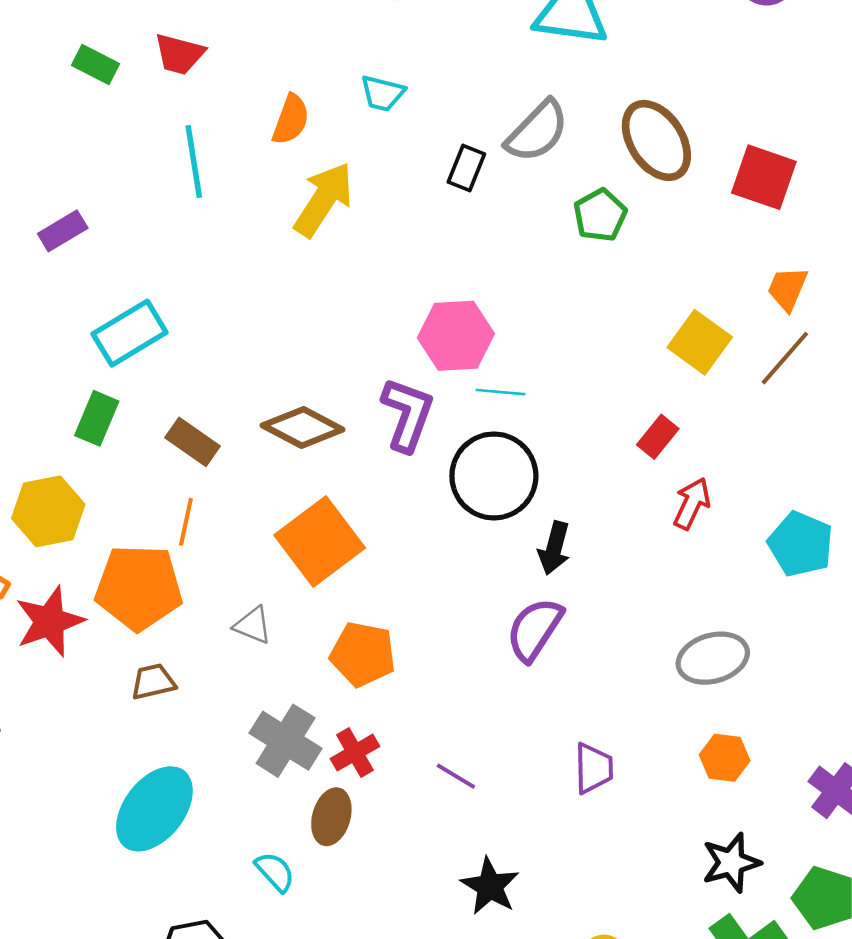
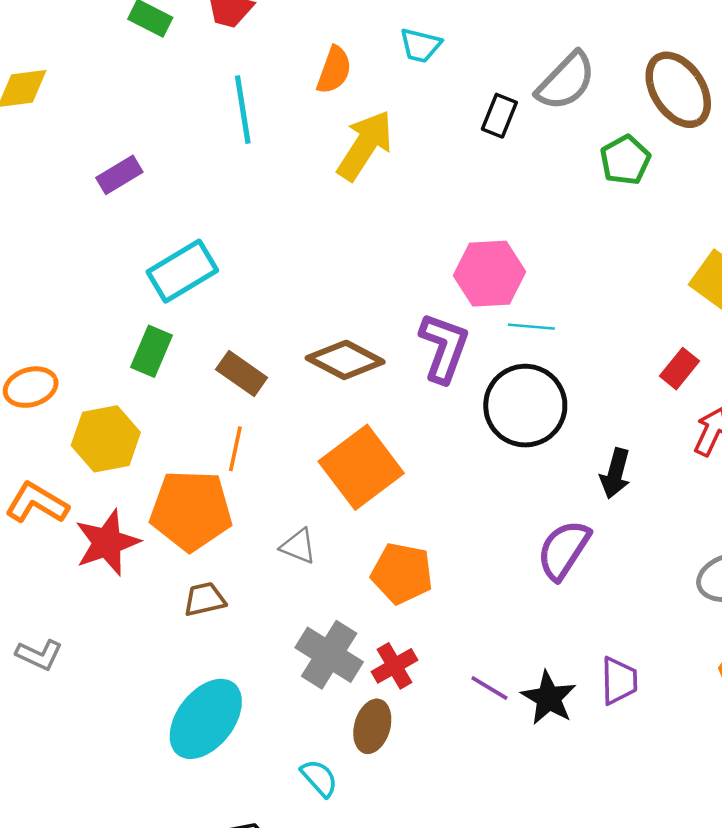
black arrow: (554, 548) -> (615, 473), moved
black star: (490, 886) -> (549, 698), moved

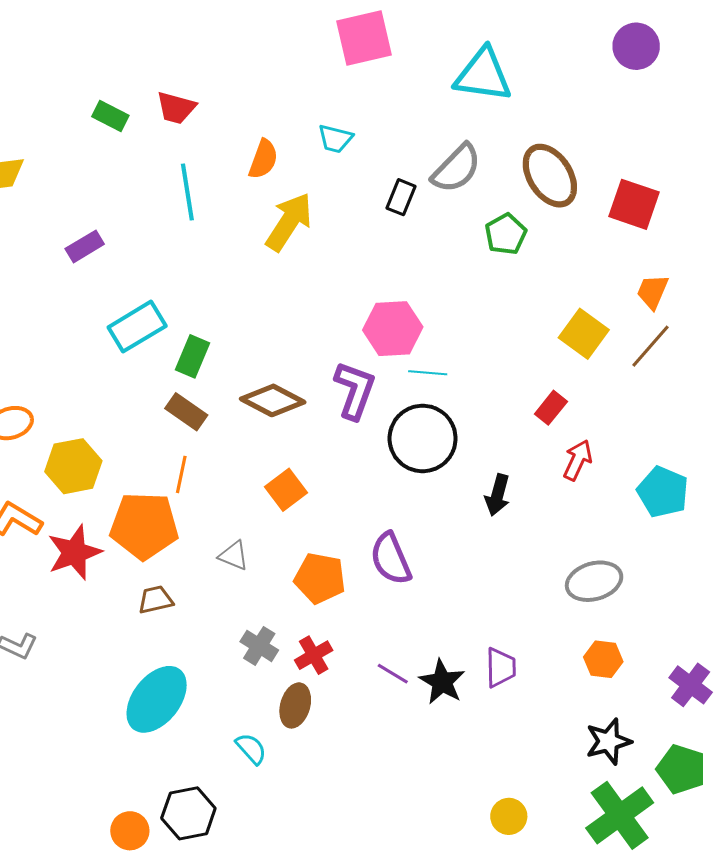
green rectangle: (151, 351) -> (193, 356), moved
orange square: (361, 467) -> (286, 490), size x0.6
purple semicircle: (564, 550) -> (391, 559), moved, turned -56
gray cross: (329, 655) -> (259, 646), size x0.7

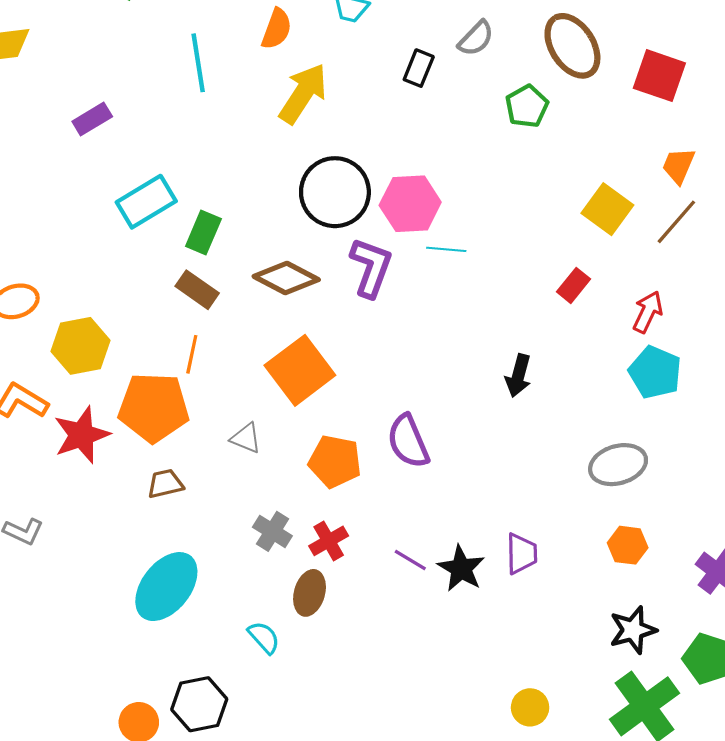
gray semicircle: (456, 168) -> (476, 38), size x0.7
black circle: (423, 438) -> (335, 192), moved
red arrow: (578, 460) -> (648, 312), moved
orange square: (286, 490) -> (300, 370), size x1.6
cyan pentagon: (663, 492) -> (655, 372), moved

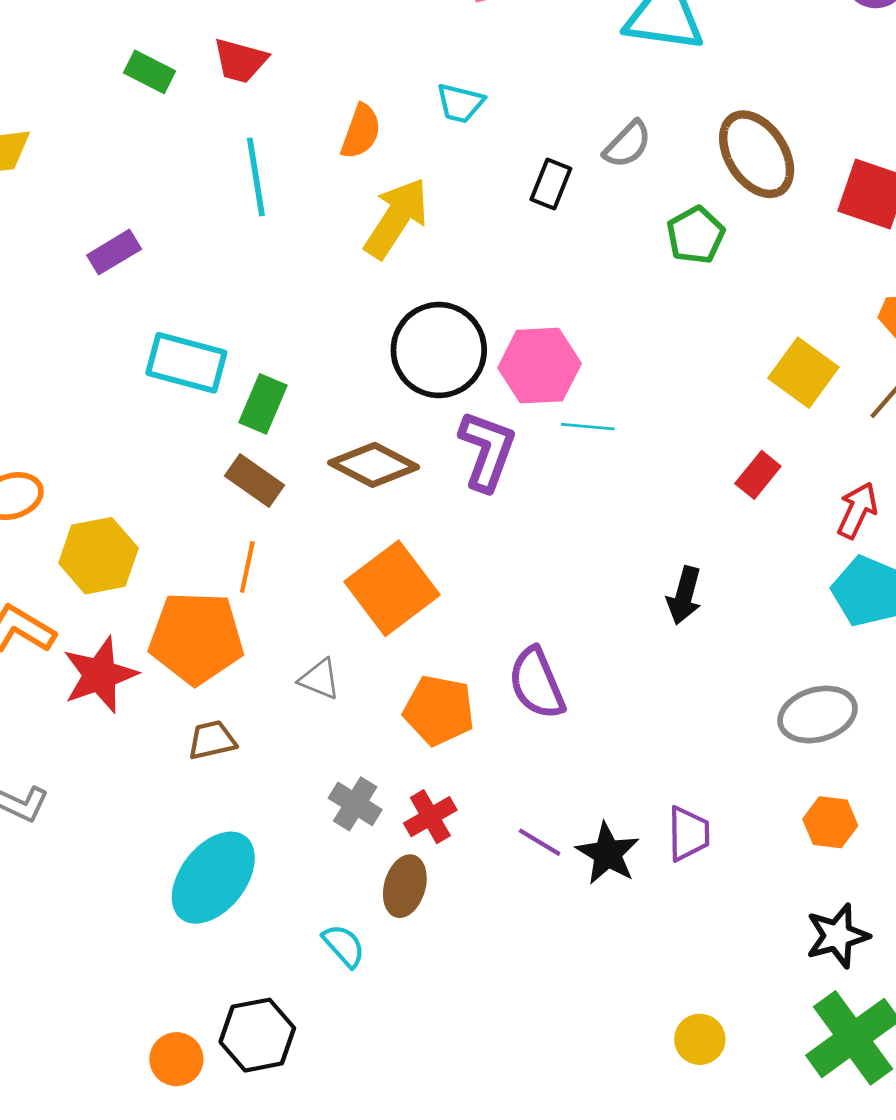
cyan rectangle: (146, 202) -> (186, 363), turned 46

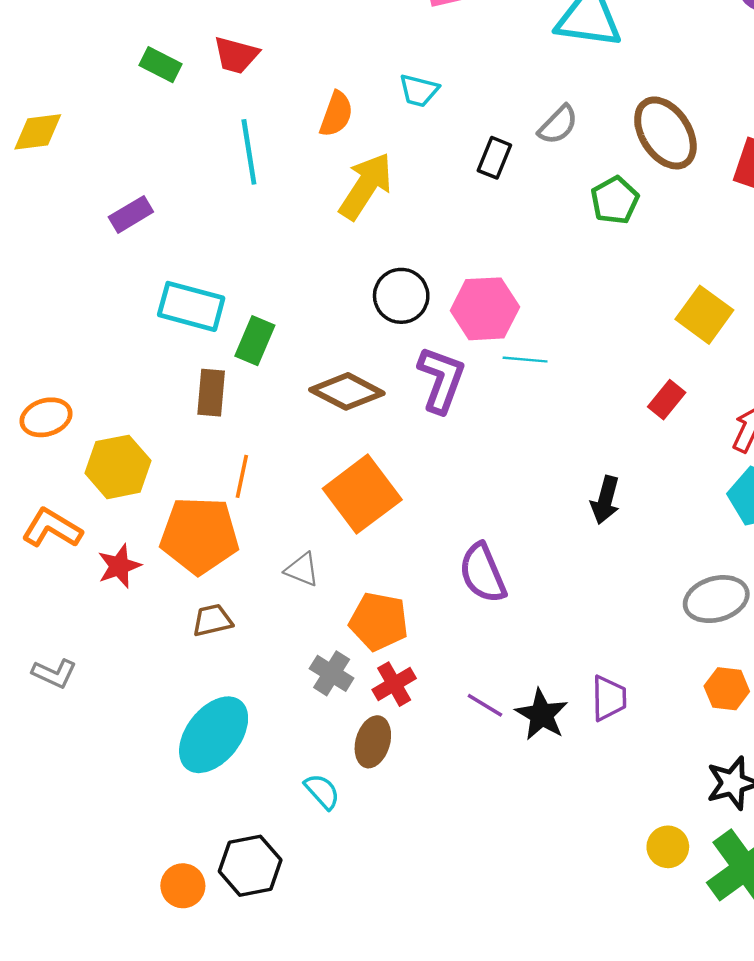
black circle: (439, 350) -> (401, 296), size x0.7
brown rectangle: (254, 480) -> (211, 393), moved, turned 60
red star: (100, 675) -> (119, 566), size x0.7
orange pentagon: (439, 710) -> (379, 621), moved
yellow circle: (700, 1039) -> (668, 847), moved

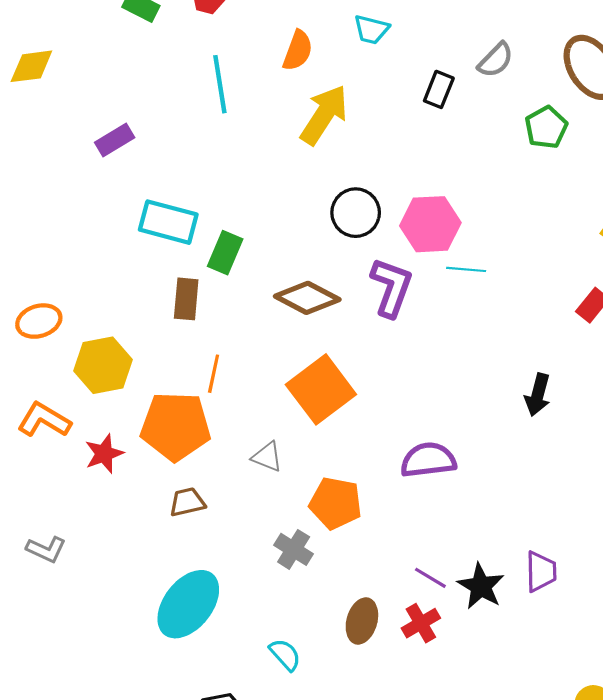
purple semicircle: (483, 573) -> (428, 460), turned 106
red cross: (394, 684) -> (421, 623), moved
brown ellipse: (373, 742) -> (362, 621), moved

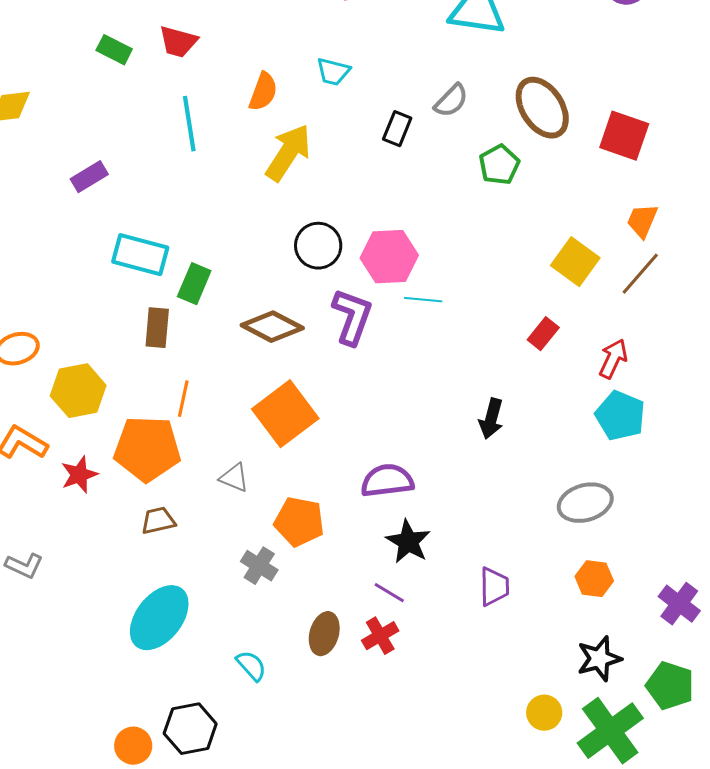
black star: (481, 586) -> (408, 542), moved

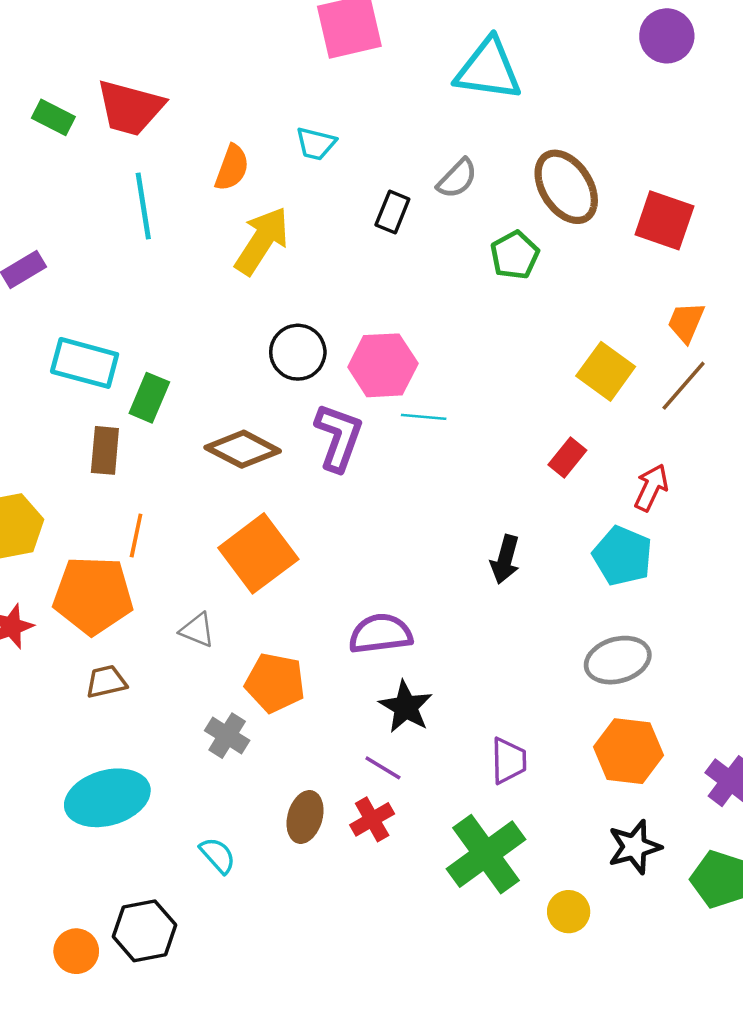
red trapezoid: (178, 42) -> (130, 108), size x1.5
cyan pentagon: (620, 416) -> (622, 556), moved
orange hexagon: (594, 579) -> (628, 751), size x1.5
cyan ellipse: (159, 618) -> (107, 798), turned 36
green cross: (610, 731) -> (486, 854), moved

